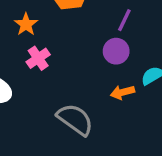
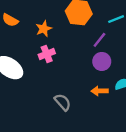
purple line: (124, 20) -> (99, 40), moved
gray semicircle: (75, 119) -> (63, 102), size x0.7

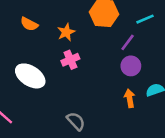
orange arrow: (100, 91) -> (130, 98), turned 84
gray semicircle: (63, 102) -> (76, 121), moved

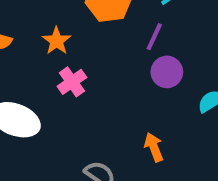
orange arrow: (130, 98) -> (154, 147), moved

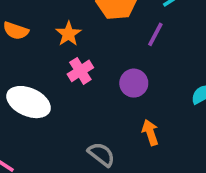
purple circle: (167, 72) -> (134, 83), moved

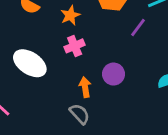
purple circle: (134, 83) -> (114, 74), moved
orange arrow: (150, 132) -> (85, 87), moved

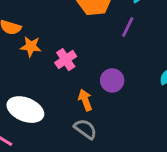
orange star: (70, 15) -> (31, 46), moved, turned -30
white ellipse: (30, 63) -> (25, 110), moved

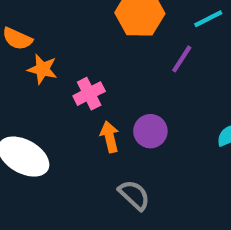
orange arrow: (85, 100) -> (110, 137), moved
gray semicircle: (85, 129) -> (134, 195), moved

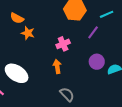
pink cross: (89, 94) -> (63, 44), moved
purple circle: (150, 131) -> (97, 62), moved

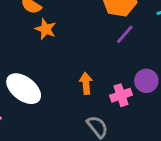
purple line: (93, 32) -> (125, 34), moved
pink cross: (63, 44) -> (121, 95), moved

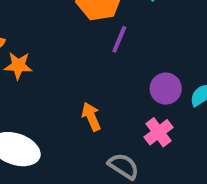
pink cross: (121, 95) -> (159, 132), moved

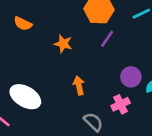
orange star: (18, 66) -> (63, 44), moved

